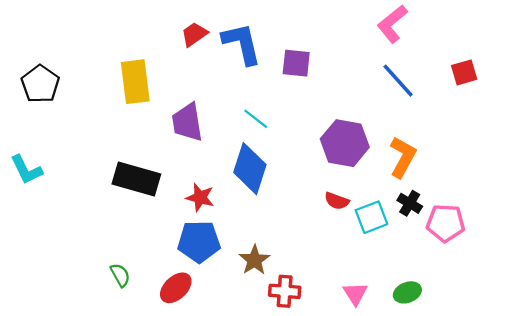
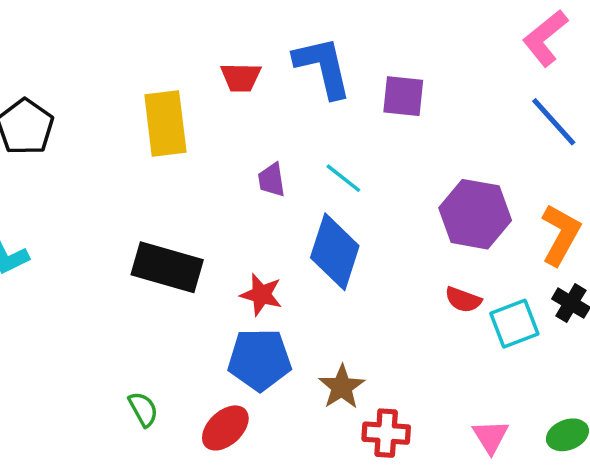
red trapezoid: (194, 34) -> (241, 77), moved, turned -144
purple trapezoid: (187, 122) -> (272, 180), moved, size x0.6

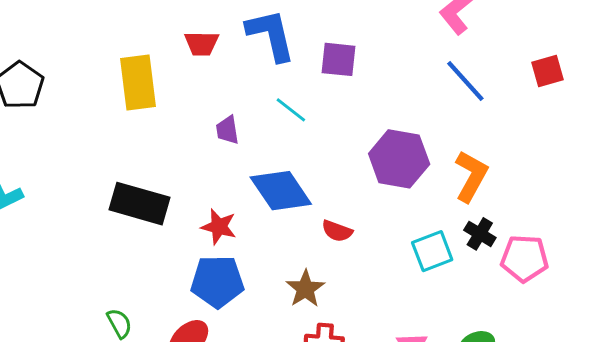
cyan line: (343, 178) -> (291, 110), moved
blue diamond: (335, 252) -> (281, 191), turned -52
red semicircle: (463, 300) -> (337, 231), moved
brown star: (342, 387) -> (305, 289), moved

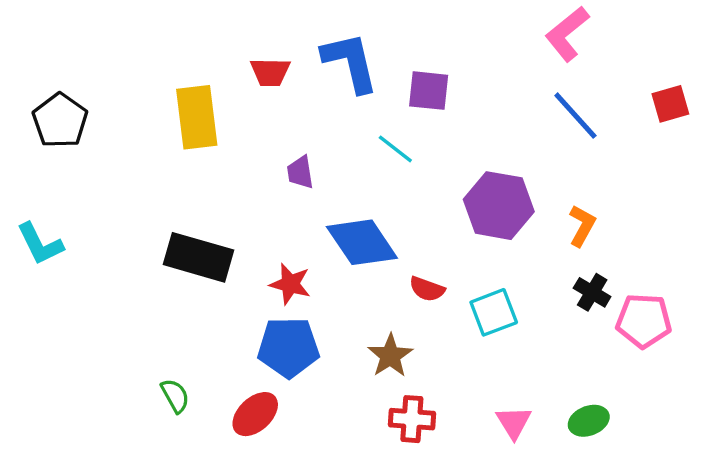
cyan line: (291, 110) -> (395, 149), moved
orange L-shape: (471, 176) -> (582, 226), size x0.7
cyan square: (432, 251) -> (494, 312), moved

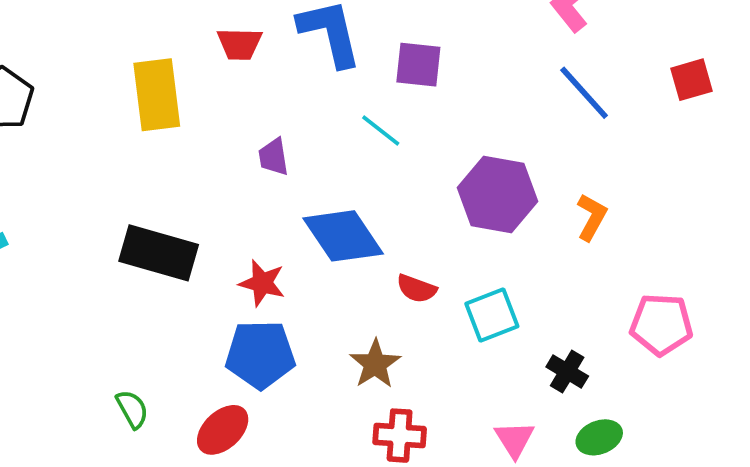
black cross: (592, 292) -> (567, 371), moved

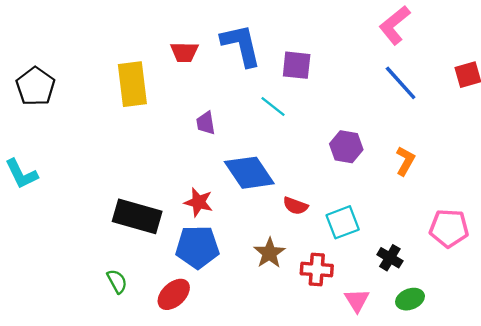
purple hexagon: (497, 195) -> (346, 147), size x0.7
black rectangle: (159, 253) -> (137, 216), moved
red cross: (400, 436) -> (317, 270), moved

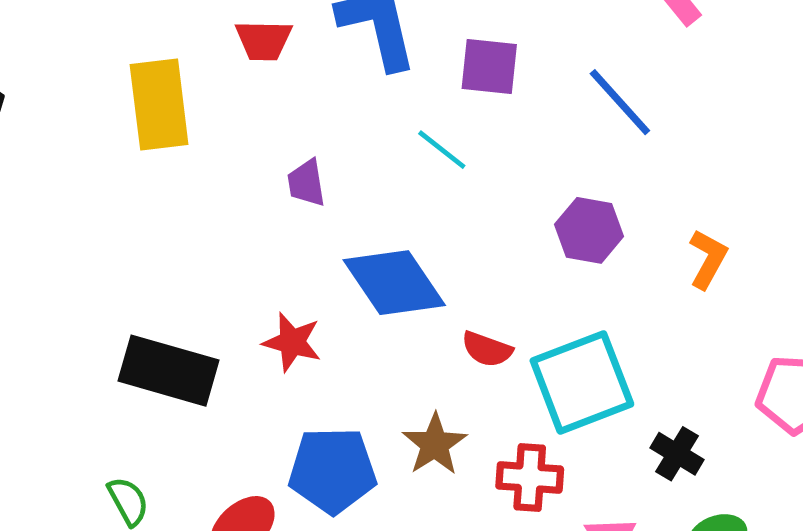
blue line: (401, 83) -> (620, 102), moved
cyan square: (343, 222) -> (582, 382), size x1.5
blue pentagon: (197, 247) -> (332, 470), moved

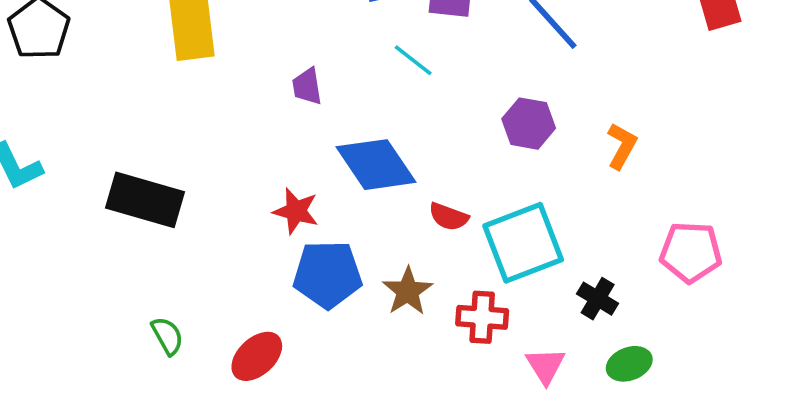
black rectangle: (169, 371) -> (145, 200), moved
blue pentagon: (332, 470) -> (328, 274), moved

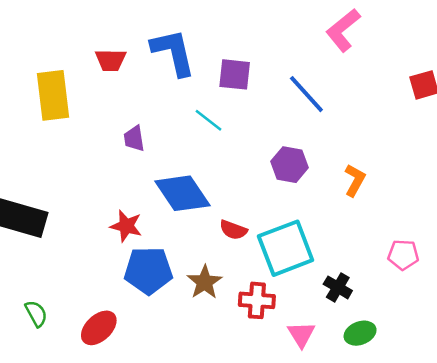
pink pentagon: (691, 252) -> (403, 255), size x0.7

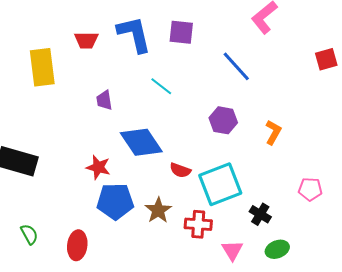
purple square: (235, 74) -> (181, 32), moved
red ellipse: (99, 328) -> (77, 245), turned -40

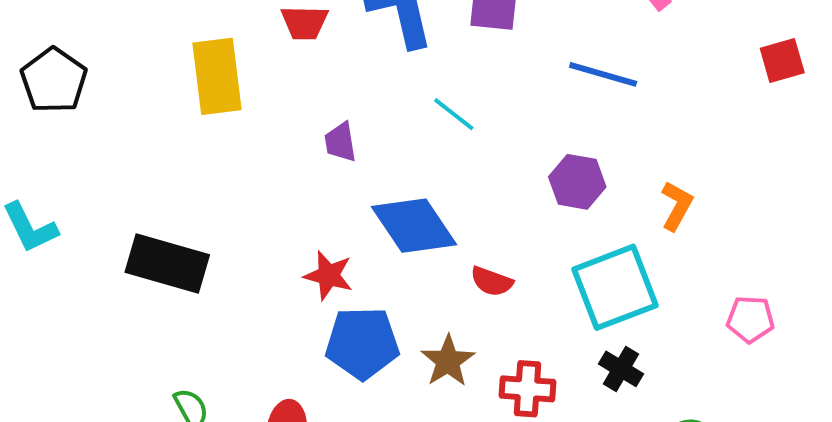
blue line: (236, 66) -> (603, 74), turned -32
cyan square: (220, 184) -> (615, 287), moved
black cross: (260, 214) -> (621, 369), moved

